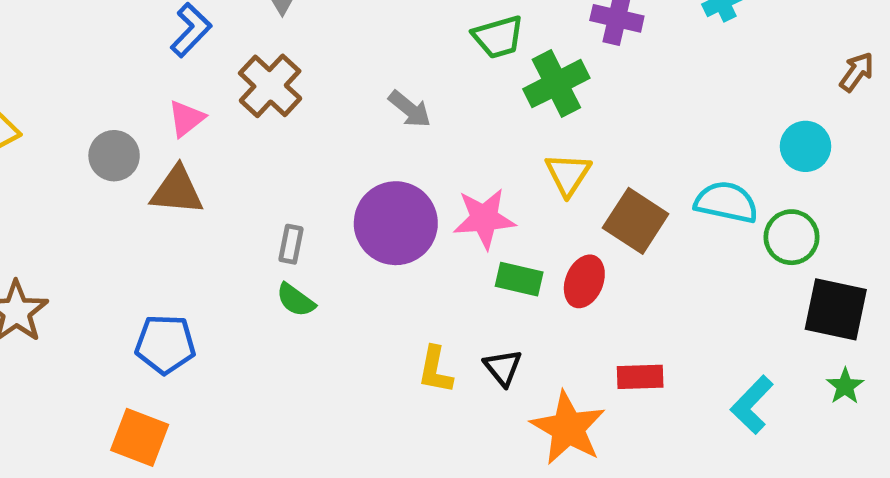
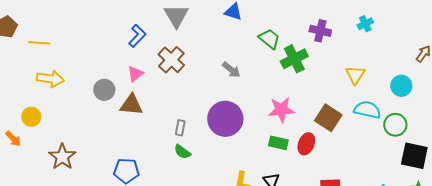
green trapezoid: (498, 37) -> (269, 39), turned -125
yellow triangle: (568, 174) -> (355, 75), moved
pink star: (484, 219) -> (281, 110), moved

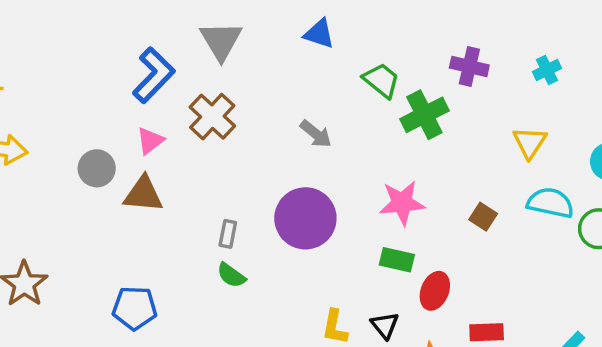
cyan cross: (365, 24) -> (547, 70), moved
blue L-shape: (137, 36) -> (154, 75), size x1.4
brown square: (328, 118) -> (483, 217), size x0.6
red ellipse: (306, 144) -> (435, 291), moved

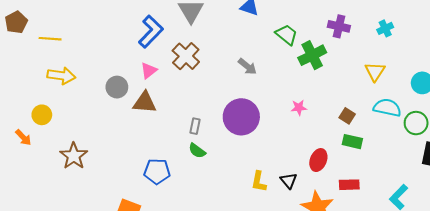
pink star: (402, 203) -> (299, 108), size x0.6
green rectangle: (397, 260) -> (352, 142), moved
blue pentagon: (135, 308) -> (157, 171), moved

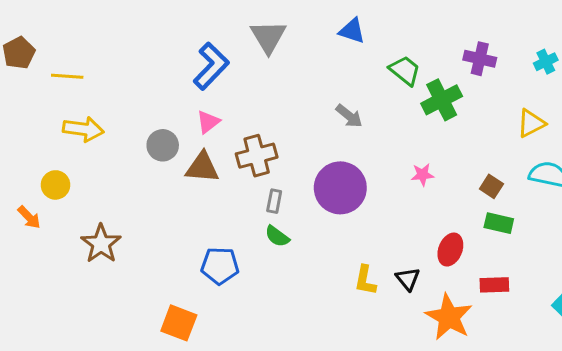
brown cross: (186, 56) -> (257, 156), moved, turned 32
yellow triangle: (375, 72) -> (531, 123), turned 30

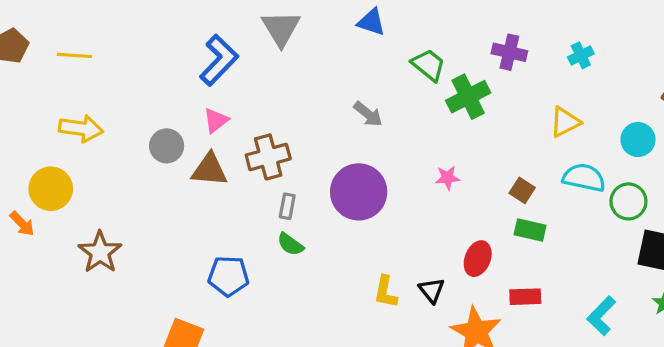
yellow line: (67, 76) -> (75, 55), moved
yellow circle: (56, 185) -> (51, 189), size x1.4

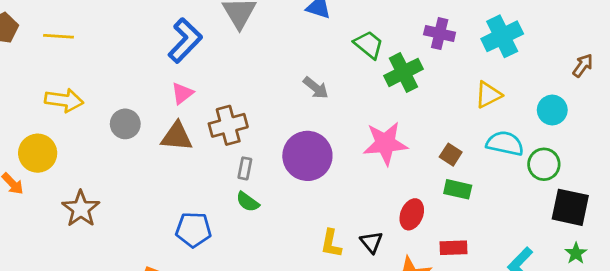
cyan cross: (581, 55) -> (502, 36), size x1.8
gray circle: (167, 146) -> (125, 124), moved
pink star: (448, 178) -> (385, 143), size x2.0

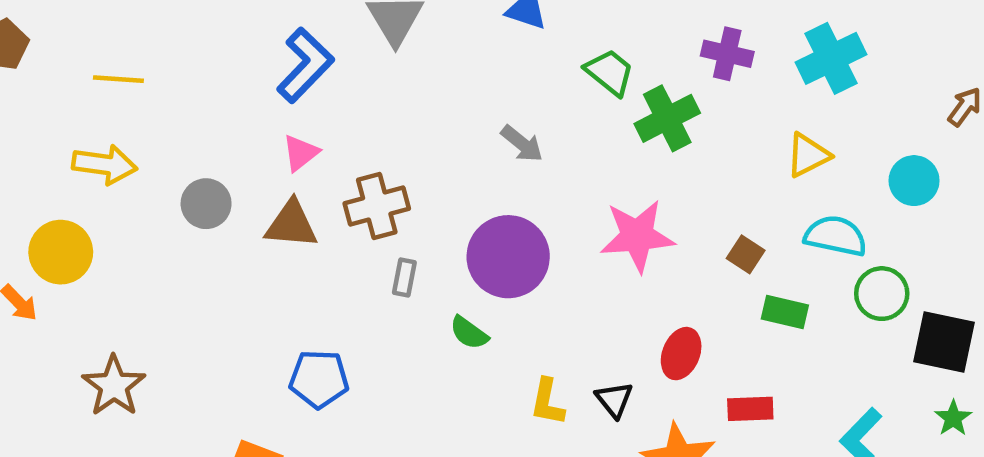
yellow line: (58, 36) -> (118, 79), moved
green circle: (544, 164) -> (882, 294), moved
green rectangle: (458, 189) -> (785, 312), moved
green semicircle: (248, 202) -> (469, 333), moved
brown star: (81, 209) -> (114, 386), moved

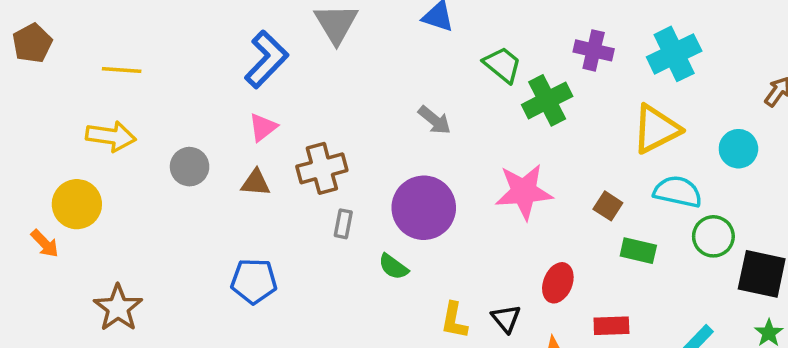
yellow triangle: (808, 155) -> (656, 129), size x1.4
brown triangle: (291, 224) -> (256, 183), size x0.7
blue pentagon: (319, 379) -> (254, 281), moved

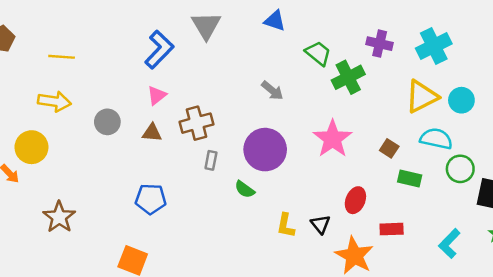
cyan circle: (738, 149) -> (461, 100), moved
pink star: (524, 192) -> (333, 139), turned -30

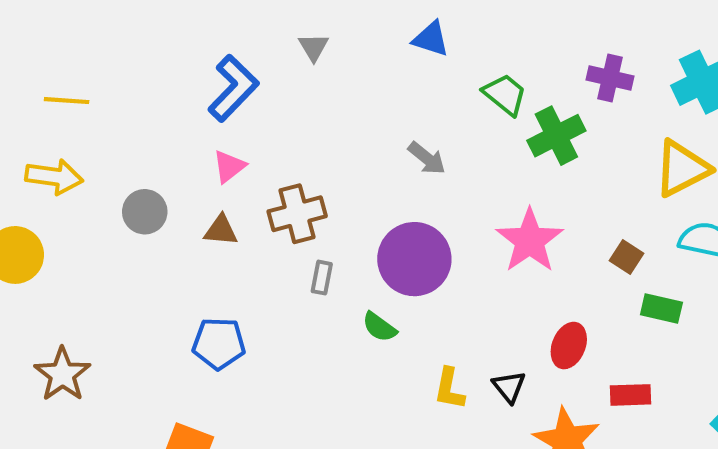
gray triangle: (206, 26) -> (314, 47), size x0.6

